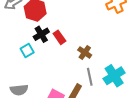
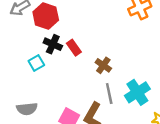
black cross: (41, 34) -> (53, 44), turned -35

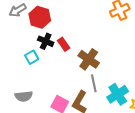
brown cross: (103, 65) -> (89, 59), size x1.5
cyan cross: (137, 92) -> (118, 94), moved

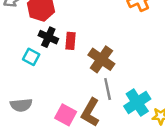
red rectangle: (64, 44) -> (71, 41), turned 40
cyan square: (32, 57) -> (31, 57), turned -32

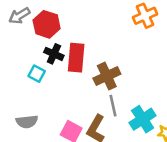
red rectangle: (71, 41) -> (76, 58), size x1.6
brown cross: (101, 59) -> (107, 76), turned 30

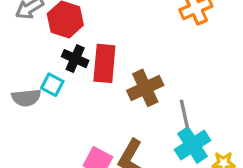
gray line: (113, 106) -> (184, 114), moved
gray semicircle: (27, 122) -> (26, 98), moved

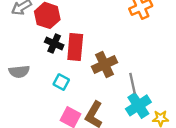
cyan square: (52, 85) -> (61, 82), moved

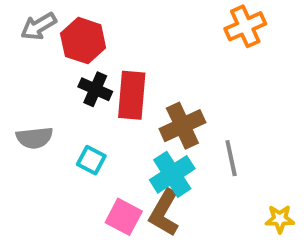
cyan square: (61, 82) -> (91, 160), moved
cyan cross: (138, 105) -> (172, 174), moved

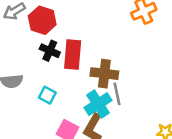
brown cross: (182, 126) -> (104, 74), turned 32
gray line: (231, 158) -> (117, 94), moved

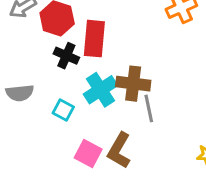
red rectangle: (73, 55) -> (94, 39), moved
cyan cross: (98, 104) -> (101, 90), moved

